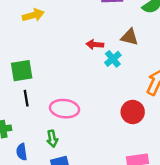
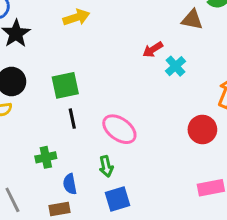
brown triangle: (129, 37) -> (192, 20), moved
red arrow: (95, 44) -> (153, 50), turned -35
pink ellipse: (65, 109) -> (119, 129), turned 32

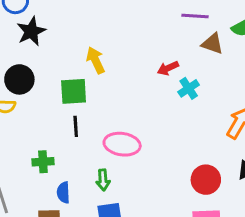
yellow arrow: (76, 17) -> (96, 60), moved, turned -105
pink ellipse: (119, 129) -> (122, 144), turned -36
red circle: (202, 130) -> (206, 180), moved

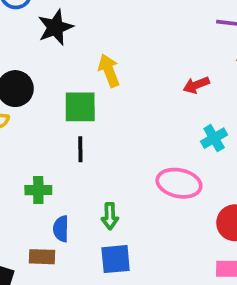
black star: (31, 31) -> (55, 27), moved
cyan cross: (189, 88) -> (214, 138), moved
pink ellipse: (122, 144) -> (179, 183), moved

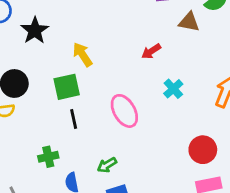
pink ellipse: (179, 183) -> (124, 111), moved, turned 60
green arrow: (110, 216) -> (107, 165), turned 72

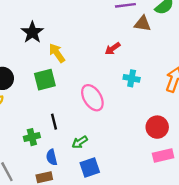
black star: (35, 30) -> (32, 32), moved
cyan cross: (173, 89) -> (132, 78), turned -35
black line: (74, 119) -> (54, 122), moved

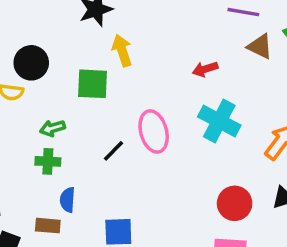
cyan cross: (132, 78) -> (219, 121), size x1.6
black line: (54, 122) -> (113, 151), moved, turned 42
green arrow: (80, 142) -> (52, 128), moved

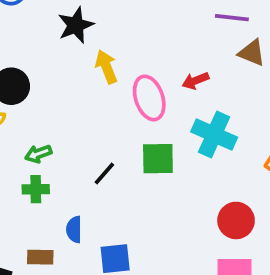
green square: (92, 84) -> (158, 159), moved
pink ellipse: (154, 132) -> (149, 98), moved
blue semicircle: (67, 200) -> (74, 229), moved

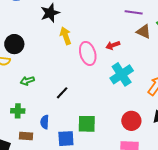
cyan cross: (214, 135) -> (122, 74), turned 30
green square: (158, 159) -> (87, 124), moved
green cross: (36, 189) -> (18, 111), moved

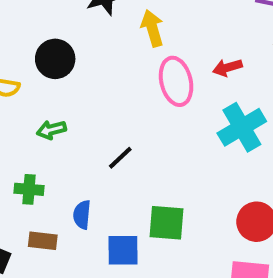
yellow arrow: (66, 36) -> (152, 28), moved
black circle: (14, 44) -> (55, 59), moved

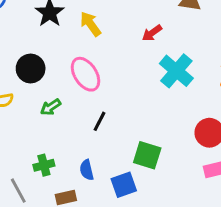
pink ellipse: (176, 81) -> (85, 74), moved
green arrow: (51, 130) -> (51, 107), moved
green square: (166, 223) -> (147, 155), turned 32

